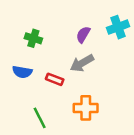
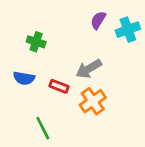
purple semicircle: (83, 35) -> (98, 20), moved
orange cross: (86, 108) -> (93, 101), moved, turned -35

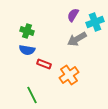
gray arrow: (89, 69) -> (77, 39), moved
blue semicircle: (24, 78) -> (27, 50), moved

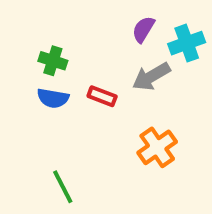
red rectangle: (44, 64) -> (102, 96), moved
orange cross: (69, 75) -> (157, 147), moved

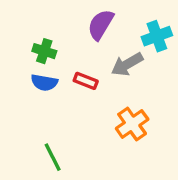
purple semicircle: (143, 29) -> (101, 25), moved, size x1.4

